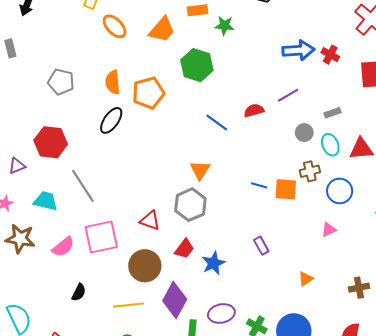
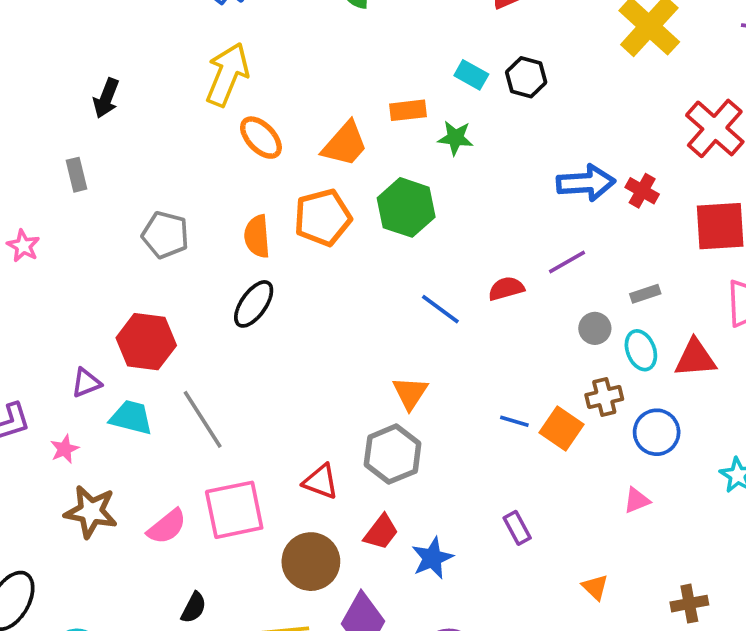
orange pentagon: (148, 93) -> (323, 218), moved
orange square: (286, 189) -> (561, 429), turned 30
cyan trapezoid: (46, 201) -> (131, 417), moved
orange triangle: (306, 279) -> (595, 587), turned -42

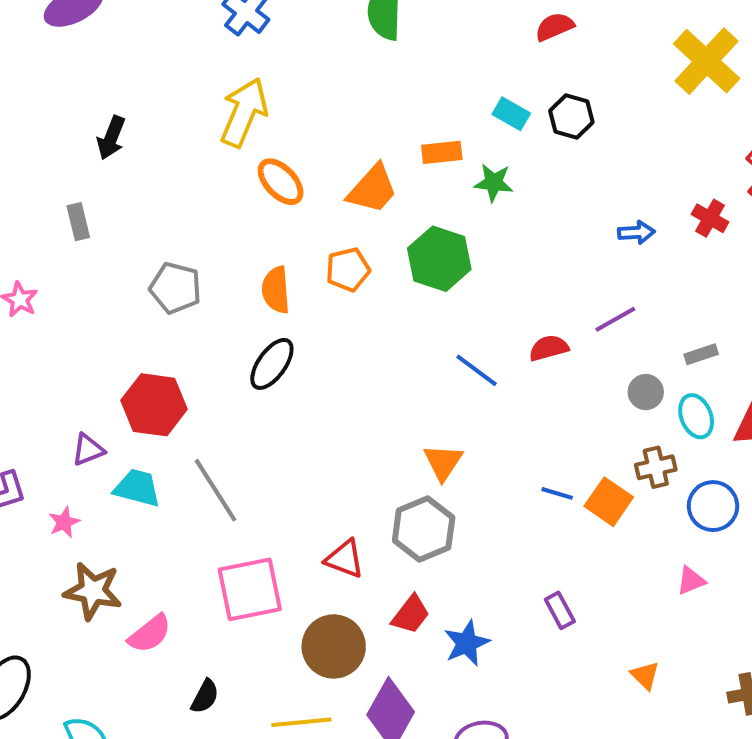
blue arrow: (586, 183) -> (636, 232), size x0.6
red cross: (642, 191) -> (710, 218), moved
orange pentagon: (323, 218) -> (348, 270), size x0.7
pink semicircle: (167, 527) -> (150, 634), moved

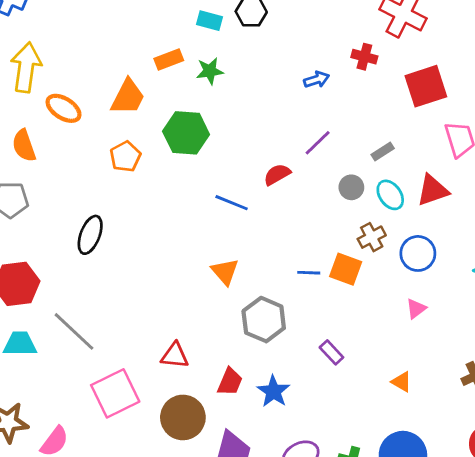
orange semicircle: (276, 290) -> (24, 146), moved
gray hexagon: (424, 529) -> (264, 320), moved

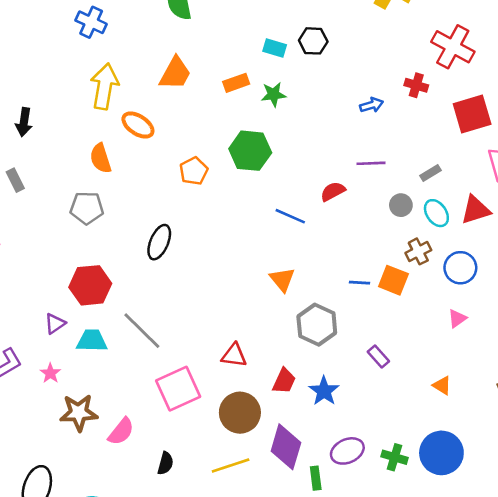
orange trapezoid: (128, 97) -> (175, 73), moved
purple line: (318, 143) -> (371, 163), turned 40

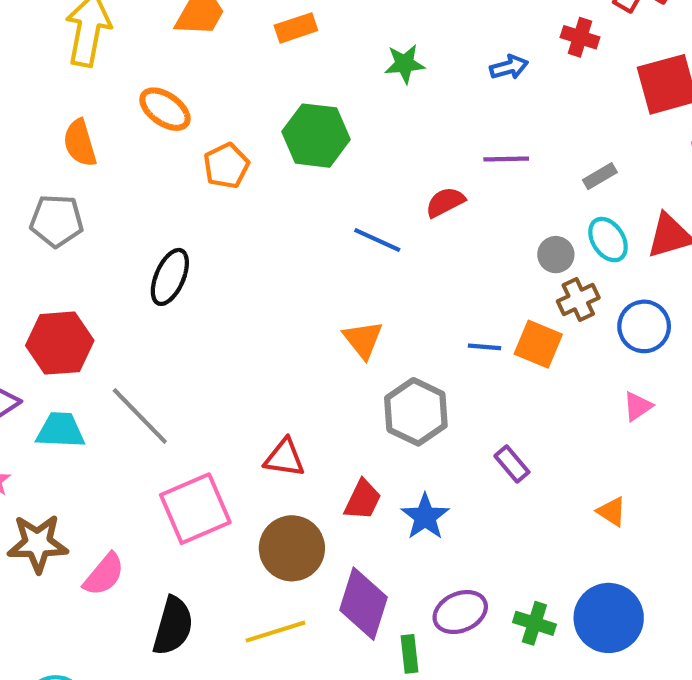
green star: (274, 94) -> (405, 64), moved
orange ellipse: (138, 125) -> (165, 109), moved
gray circle: (401, 205) -> (556, 255), moved
black semicircle: (165, 463) -> (173, 626), size x1.6

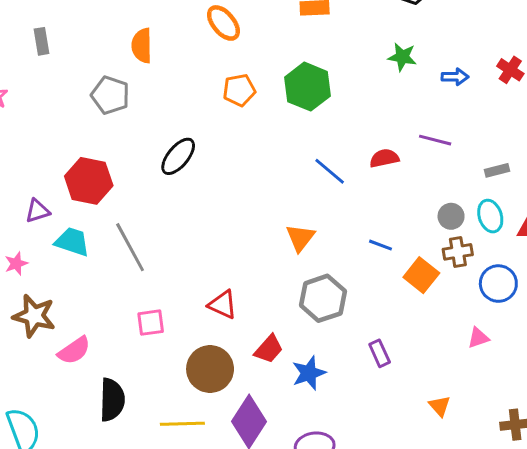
green star: (405, 64) -> (402, 57), moved
orange ellipse: (165, 109) -> (223, 23), moved
blue line: (484, 347) -> (381, 245), moved
pink square: (195, 509) -> (151, 323), size x0.6
black semicircle: (173, 626) -> (112, 400), turned -30

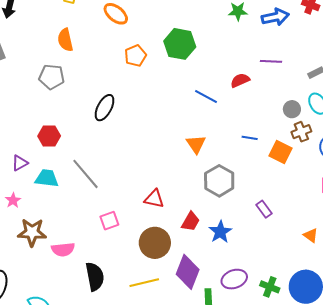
blue arrow: (455, 77) -> (275, 17), size x1.5
red hexagon: (89, 181) -> (49, 136), size x0.7
pink semicircle: (74, 350) -> (63, 249), turned 40

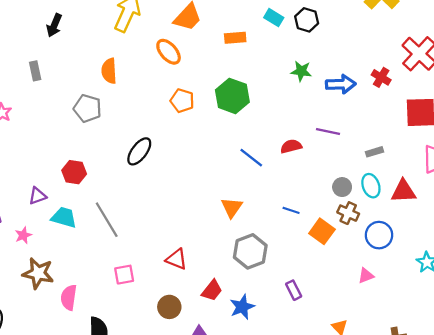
orange pentagon: (135, 56) -> (182, 101), turned 30
brown cross: (301, 132) -> (348, 213), turned 36
brown circle: (155, 243) -> (169, 307), size x0.7
pink semicircle: (63, 249) -> (69, 297), turned 95

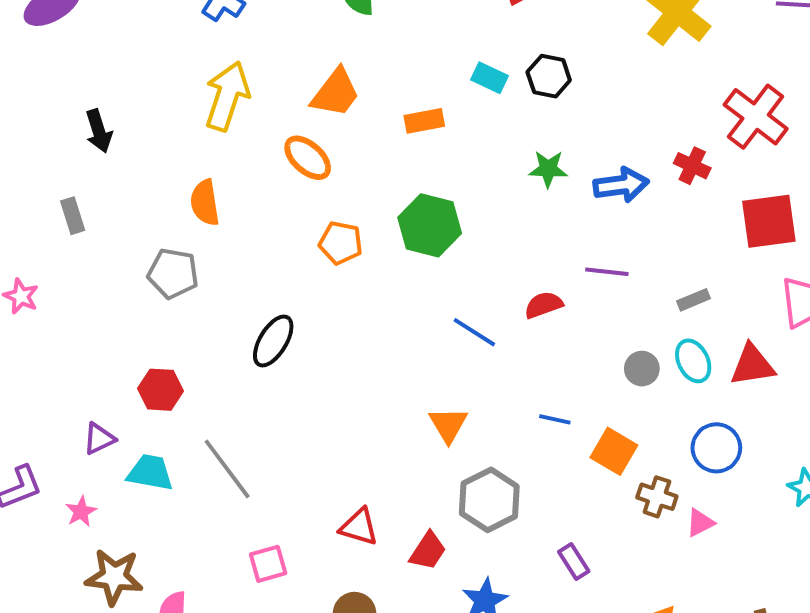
black arrow: (54, 25) -> (99, 131), turned -35
brown cross: (348, 213) -> (657, 497), moved
red trapezoid: (212, 290) -> (428, 551), moved

